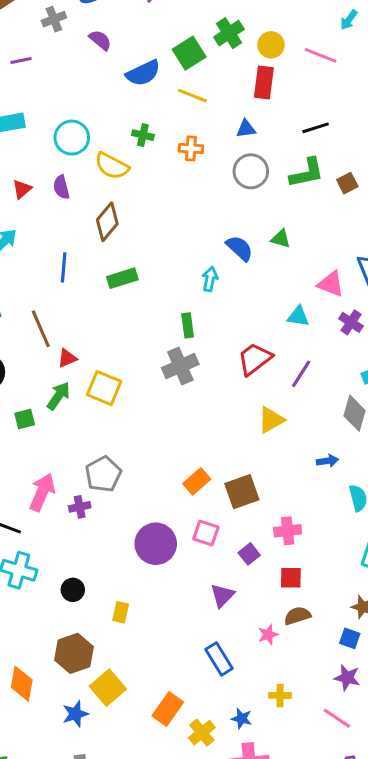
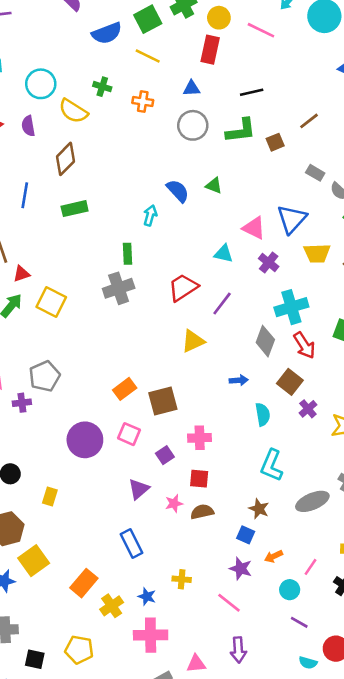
pink star: (268, 635) -> (174, 503), moved

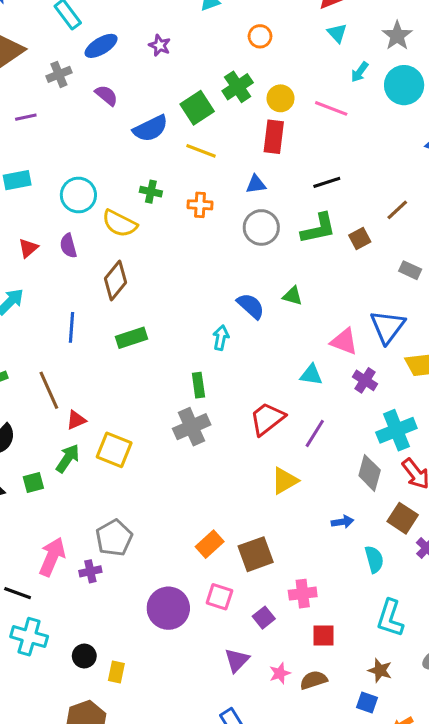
red square: (199, 479) -> (324, 636), moved
yellow rectangle: (50, 497) -> (116, 672), moved

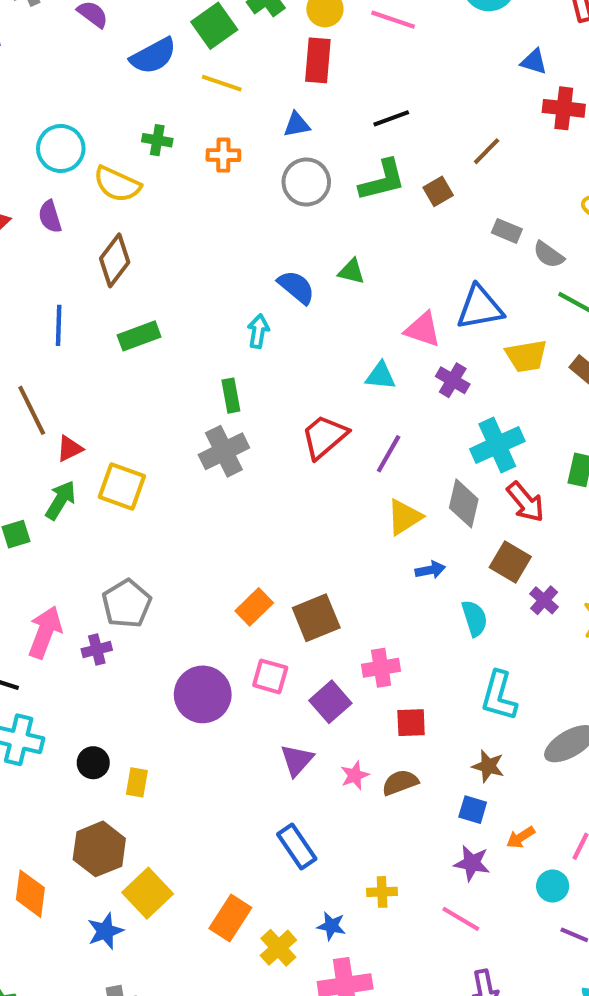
blue triangle: (388, 327) -> (480, 308), turned 45
yellow triangle: (285, 481) -> (404, 517), moved
purple square: (264, 618) -> (330, 702), size x1.4

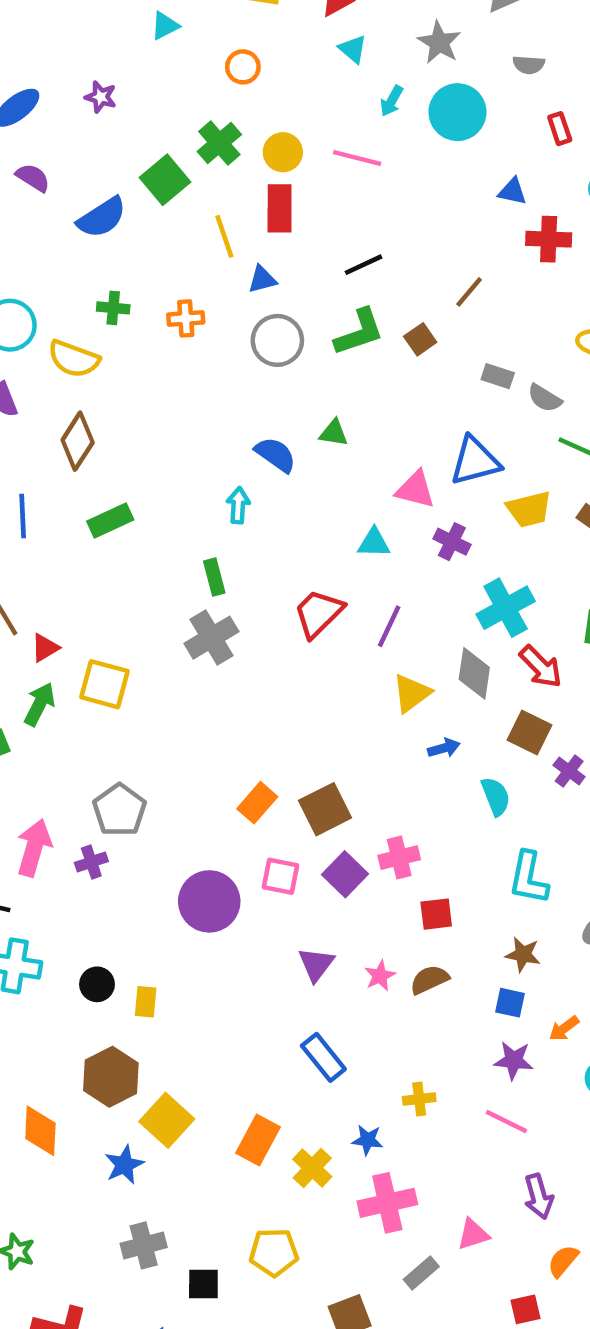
yellow line: (222, 83) -> (224, 236), moved, turned 57
purple square: (330, 702) -> (345, 874), moved

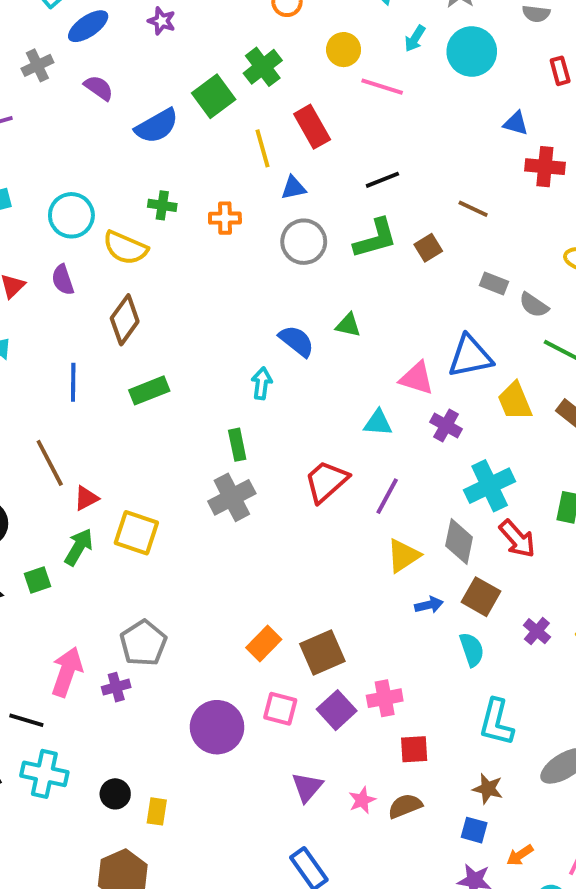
yellow circle: (283, 152) -> (344, 50), moved
red rectangle: (280, 208) -> (312, 127), turned -33
brown line: (469, 292) -> (473, 209), turned 72
yellow trapezoid: (529, 509) -> (515, 401), turned 78
brown square: (529, 733) -> (481, 597), moved

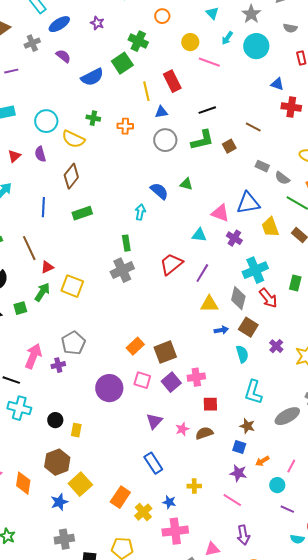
green cross: (263, 67) -> (138, 41), moved, turned -30
yellow triangle: (403, 556) -> (209, 304), turned 30

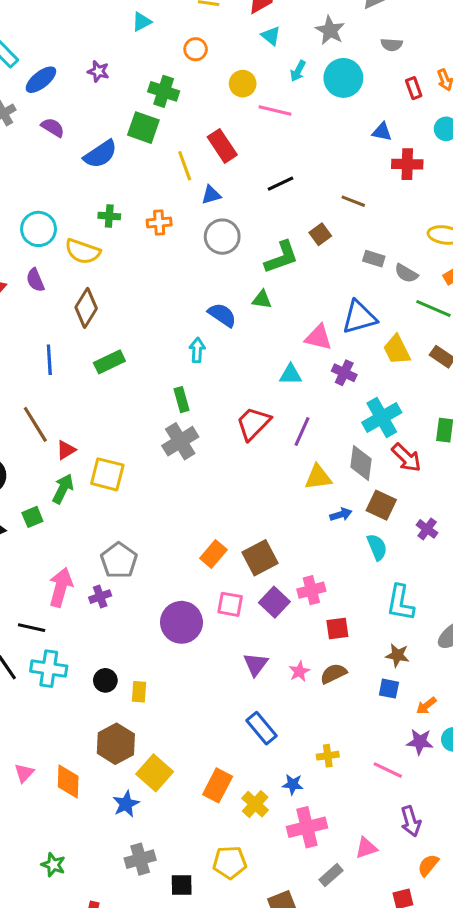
green square: (122, 63) -> (143, 128), turned -30
green L-shape: (202, 140) -> (281, 257), moved
purple star: (238, 473) -> (420, 742), moved

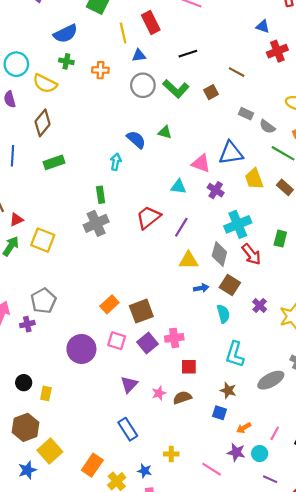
blue semicircle: (100, 154) -> (66, 34), moved
red cross: (407, 164) -> (277, 51), turned -30
green L-shape: (281, 257) -> (176, 89), moved, turned 55

